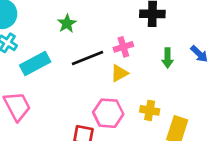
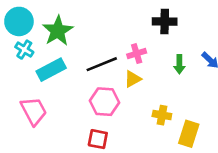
green star: (67, 24) -> (58, 31), moved, size x1.6
pink hexagon: (108, 113) -> (105, 102), moved

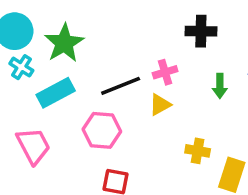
pink hexagon: (105, 102) -> (102, 130), moved

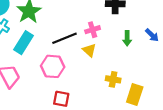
cyan rectangle: (56, 93) -> (23, 43), turned -30
yellow triangle: (160, 105) -> (89, 50), turned -48

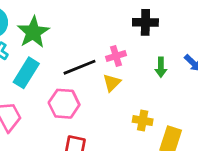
yellow triangle: (89, 50) -> (112, 83), turned 32

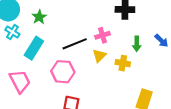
green star: (33, 32) -> (39, 17), size x0.6
yellow cross: (143, 121) -> (123, 63), moved

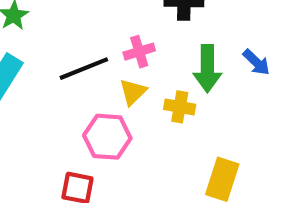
green arrow: (137, 44) -> (207, 69), size x1.5
pink hexagon: (63, 72) -> (107, 137), moved

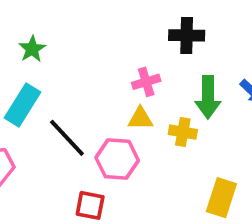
black line: (84, 69) -> (67, 138), moved, turned 69
yellow triangle: (133, 92) -> (140, 119), turned 44

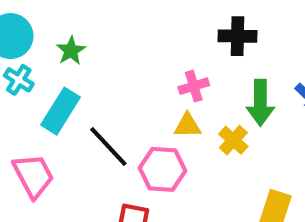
yellow cross: (183, 132) -> (233, 140), turned 32

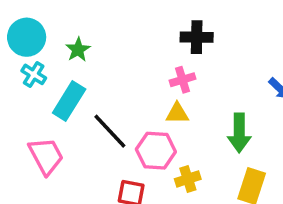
black cross: (237, 36) -> (197, 37), moved
green arrow: (260, 103) -> (239, 133), moved
yellow cross: (233, 140) -> (188, 179), moved, turned 30

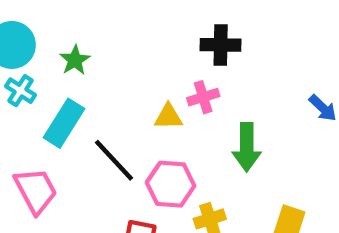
yellow triangle: (177, 113) -> (168, 117), moved
green arrow: (239, 133) -> (247, 147), moved

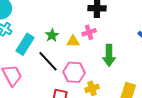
green star: (75, 60) -> (52, 35), moved

